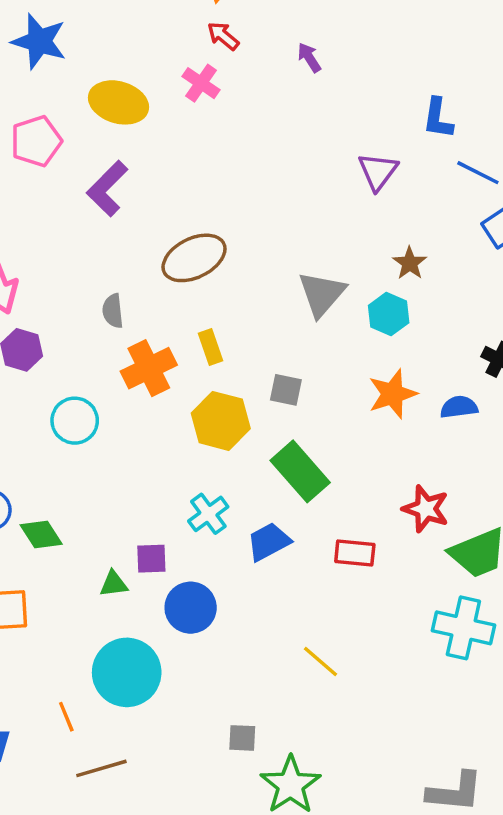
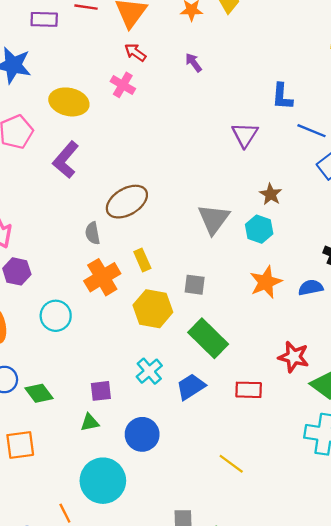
gray semicircle: (113, 311) -> (93, 233), moved
purple square: (151, 559) -> (101, 391), moved

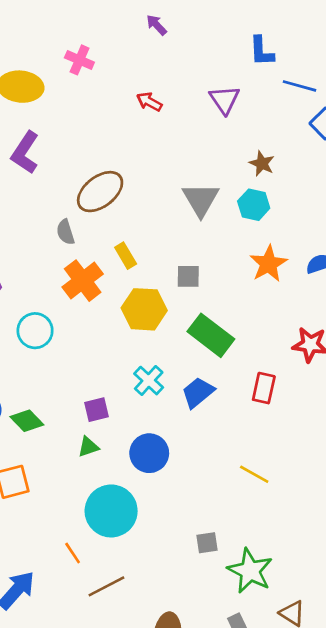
red arrow: (135, 52) -> (149, 102), moved
red rectangle: (249, 390) -> (264, 388), turned -72

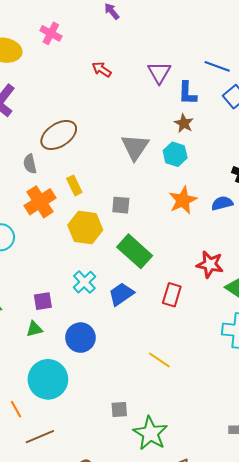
blue L-shape: (262, 51) -> (187, 93), moved

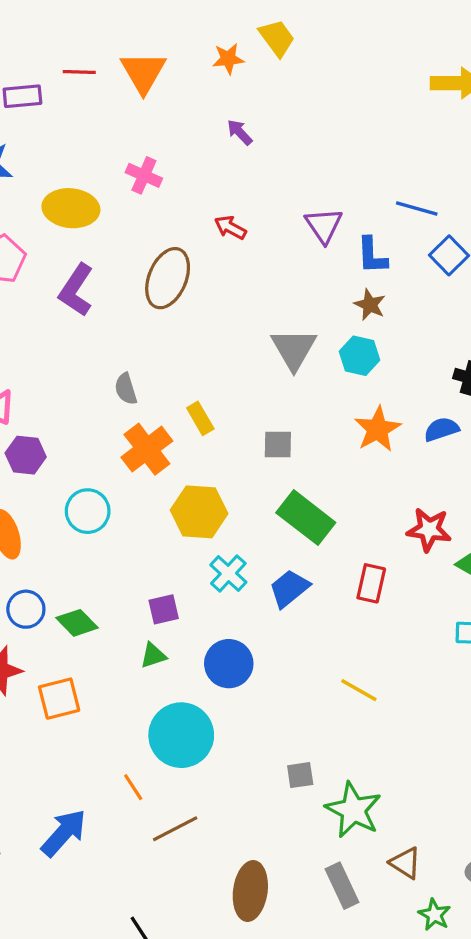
brown ellipse: (59, 135) -> (168, 278), moved, turned -30
yellow hexagon: (85, 227) -> (199, 512), moved

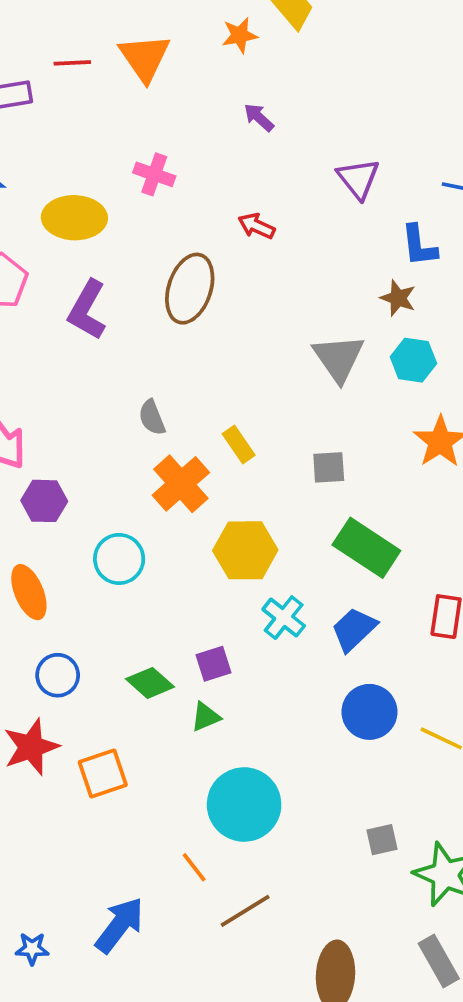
purple triangle: (324, 225) -> (358, 179), moved
brown star: (370, 305) -> (398, 298), moved
green diamond: (77, 623) -> (150, 683), moved
blue circle: (229, 664) -> (369, 712), moved

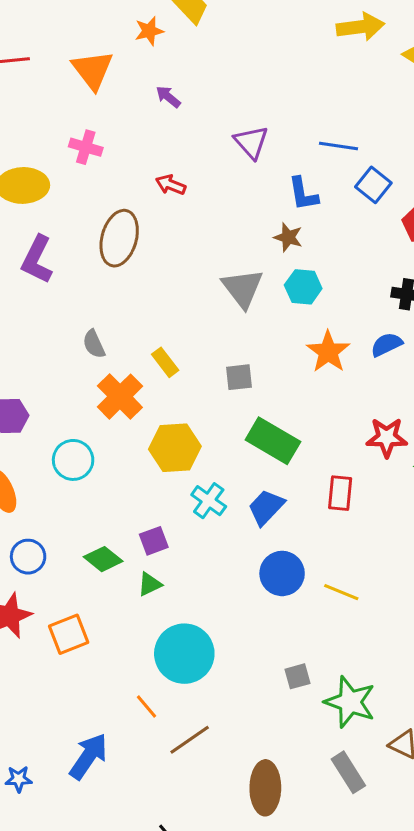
orange triangle: (145, 58) -> (93, 70), moved

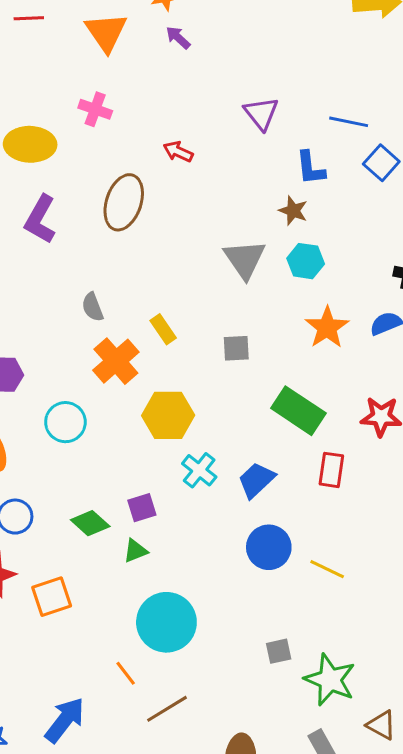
purple arrow: (168, 97) -> (178, 38), moved
green rectangle: (273, 441) -> (298, 411), moved

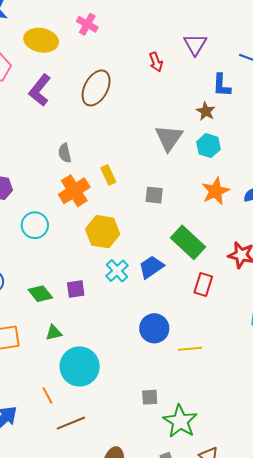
red arrow: (178, 152) -> (156, 62), moved, turned -144
blue trapezoid: (256, 480) -> (151, 267), moved
green triangle: (135, 551) -> (54, 333), moved
yellow line: (327, 569) -> (190, 349), turned -40

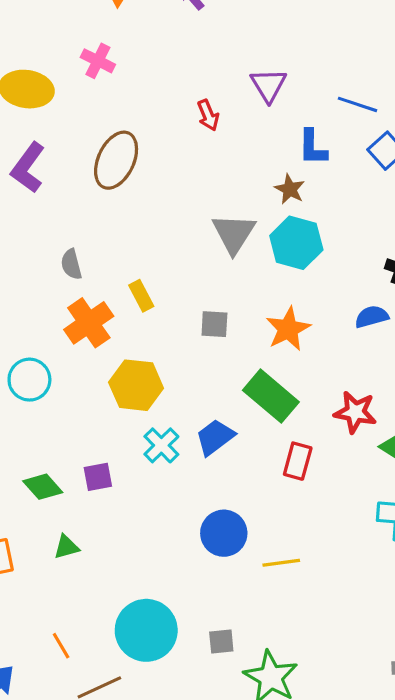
cyan hexagon: (208, 146) -> (296, 243), size x1.4
orange star: (215, 191) -> (288, 329), moved
cyan circle: (80, 366) -> (146, 630), moved

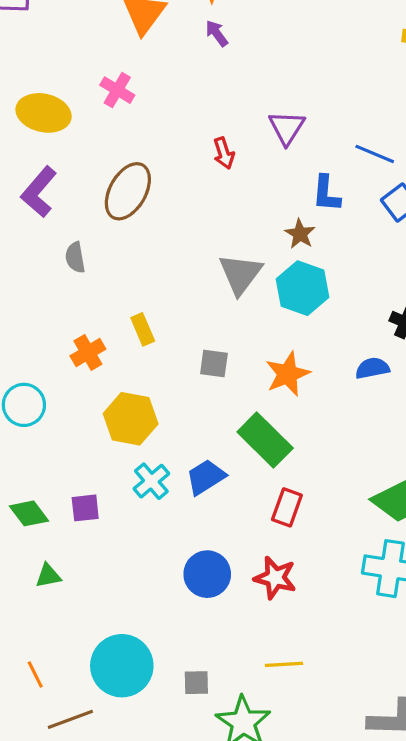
gray semicircle: (71, 264) -> (75, 257), moved
orange cross: (89, 323) -> (88, 353), size x0.7
red star: (355, 412) -> (275, 578), moved
yellow line: (281, 563) -> (284, 664), moved

